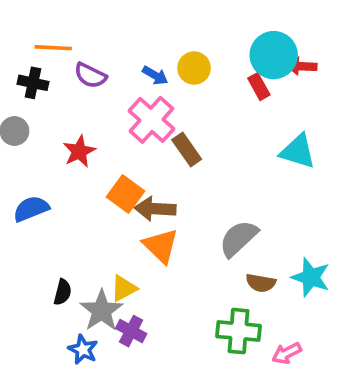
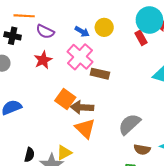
brown rectangle: (187, 150) -> (100, 74), turned -42
red star: (79, 151) -> (43, 60), moved

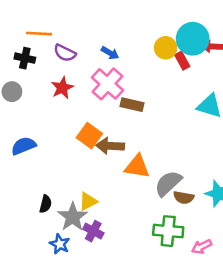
yellow circle: (104, 27) -> (166, 48), moved
gray semicircle: (129, 124) -> (168, 183), moved
orange triangle: (85, 128) -> (137, 167), moved, turned -35

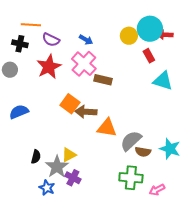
red rectangle: (182, 61) -> (149, 56), moved
red star: (62, 88) -> (49, 67), size x1.4

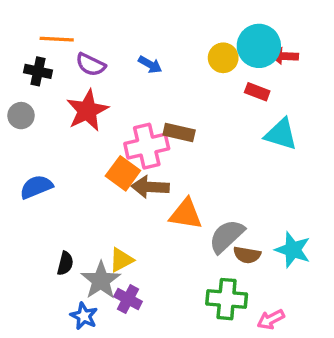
red rectangle: (149, 56) -> (257, 92), turned -40
pink cross: (84, 64) -> (147, 146), moved, turned 35

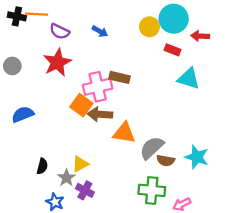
red arrow: (284, 56) -> (200, 36), moved
black cross: (38, 71) -> (17, 16), moved
gray star: (101, 280) -> (66, 178), size x0.7

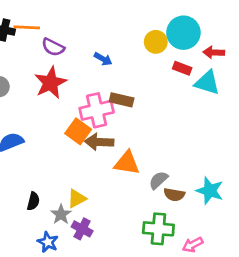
blue arrow: (100, 31) -> (103, 59), moved
cyan triangle: (189, 79) -> (207, 83), moved
gray semicircle: (152, 148) -> (158, 180), size x0.7

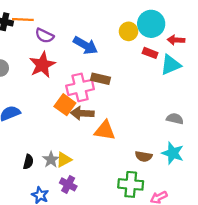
blue arrow: (103, 59) -> (85, 45), size x1.6
cyan triangle: (207, 83) -> (171, 65), turned -40
gray semicircle: (158, 180) -> (175, 119), moved, turned 56
gray star: (61, 214) -> (51, 160), moved

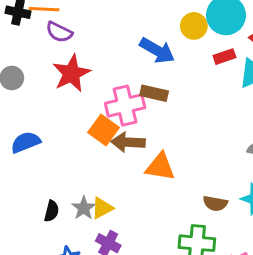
purple semicircle: (44, 36) -> (59, 32), moved
blue arrow: (85, 45) -> (157, 50), moved
red rectangle: (150, 53) -> (224, 57), turned -40

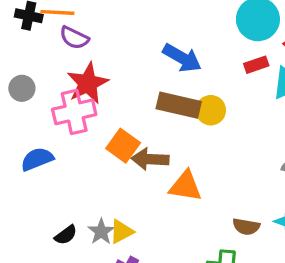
yellow circle: (194, 26) -> (211, 110), moved
brown rectangle: (154, 93) -> (179, 105), size x1.4
pink cross: (125, 106) -> (74, 112), moved
black semicircle: (52, 211) -> (66, 235), turned 40

